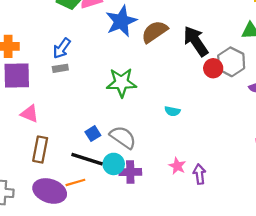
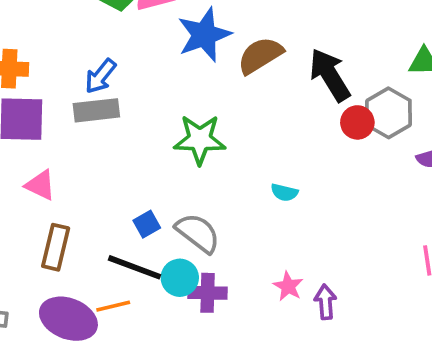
gray rectangle: (60, 68) -> (96, 110), size x1.6

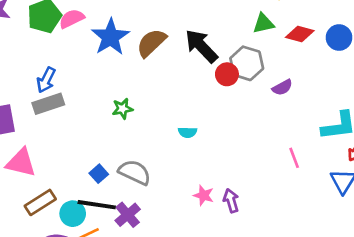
green star: (200, 140) -> (122, 109), size x0.6
pink triangle: (40, 185) -> (21, 163), size x1.4
brown rectangle: (56, 247) -> (40, 202), turned 56
cyan circle: (180, 278) -> (73, 214), moved
purple cross: (208, 293) -> (128, 215), moved, turned -30

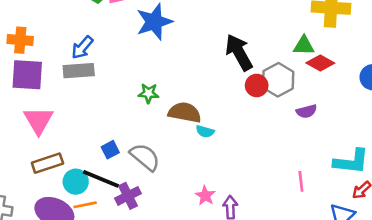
red diamond: (300, 34) -> (320, 63), moved
brown semicircle: (151, 43) -> (185, 112), moved, turned 40
pink triangle: (21, 163) -> (39, 120), turned 32

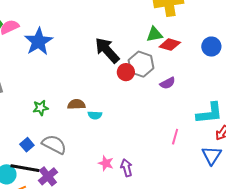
green star: (149, 93) -> (41, 108), moved
brown semicircle: (185, 112) -> (76, 104), size x0.7
pink line: (301, 181) -> (175, 137), turned 35

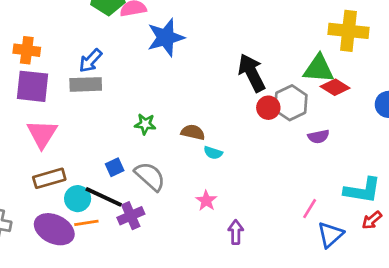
green triangle: (154, 34) -> (319, 69), size x1.4
blue triangle: (212, 155) -> (330, 235), moved
pink star: (106, 163) -> (206, 201), moved

